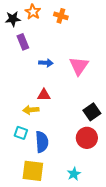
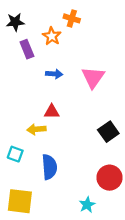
orange star: (33, 12) -> (52, 36), moved
cyan square: (21, 133) -> (15, 154), moved
red circle: (87, 138) -> (109, 178), moved
yellow square: (33, 171) -> (20, 201), moved

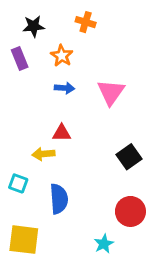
black star: (15, 22) -> (34, 26), moved
orange star: (52, 36) -> (62, 56), moved
purple rectangle: (27, 49) -> (20, 59), moved

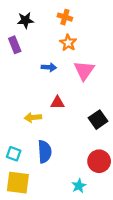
orange star: (62, 56) -> (68, 43), moved
red triangle: (62, 133) -> (57, 103), moved
cyan square: (18, 183) -> (14, 154), moved

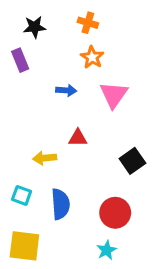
cyan square: (14, 154) -> (22, 195), moved
red circle: (99, 161) -> (115, 213), moved

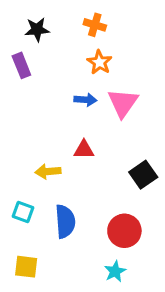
blue arrow: (66, 90) -> (85, 100), moved
yellow square: (24, 246) -> (26, 267), size x0.7

